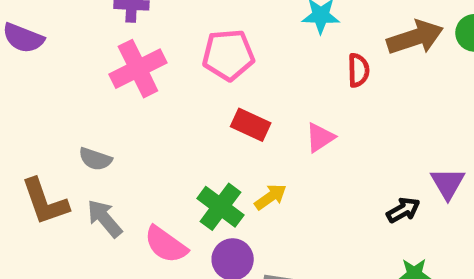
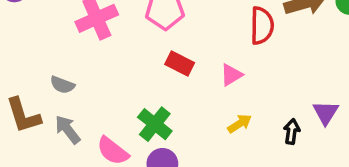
red semicircle: (358, 70) -> (262, 26), size x1.5
yellow arrow: (271, 197) -> (240, 124), moved
black arrow: (403, 210) -> (292, 132), turned -55

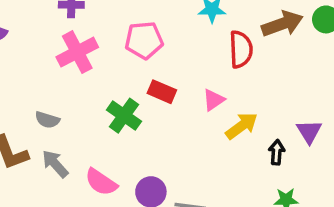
green cross: (155, 124) -> (124, 116), moved
yellow arrow: (240, 124) -> (242, 126), moved, size x1.4

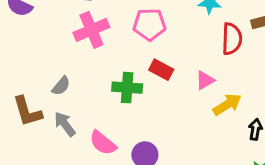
green cross: (124, 116) -> (127, 88), turned -36
gray semicircle: (47, 120) -> (61, 86), turned -72

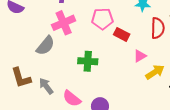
red rectangle: (161, 70) -> (122, 34), moved
gray semicircle: (61, 86) -> (45, 46), moved, size x1.5

